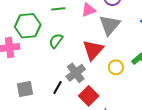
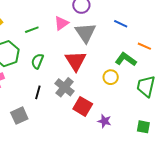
yellow circle: (116, 67) -> (111, 77), moved
black line: (58, 87) -> (38, 92), moved

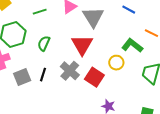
red square: (83, 106) -> (94, 77), moved
gray square: (19, 116) -> (22, 77), moved

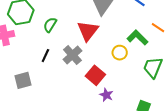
gray square: (22, 77) -> (23, 80), moved
red square: (94, 77) -> (95, 75), moved

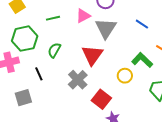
black line: (45, 56) -> (39, 74), moved, turned -48
gray square: (23, 80) -> (23, 98), moved

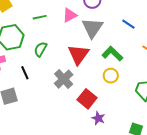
green L-shape: (142, 60) -> (112, 54), moved

